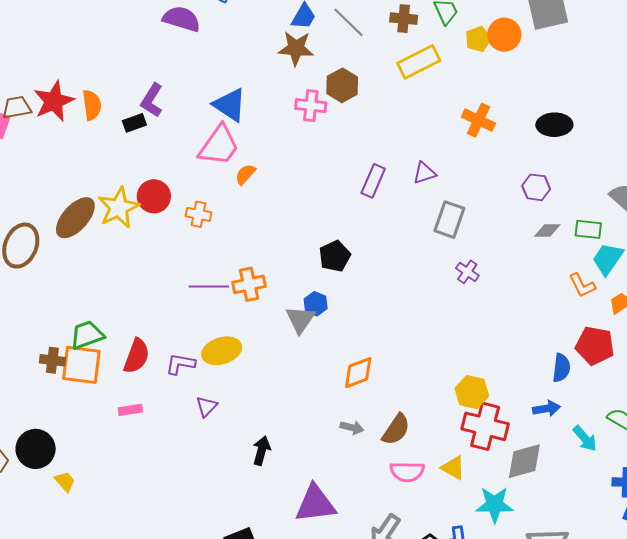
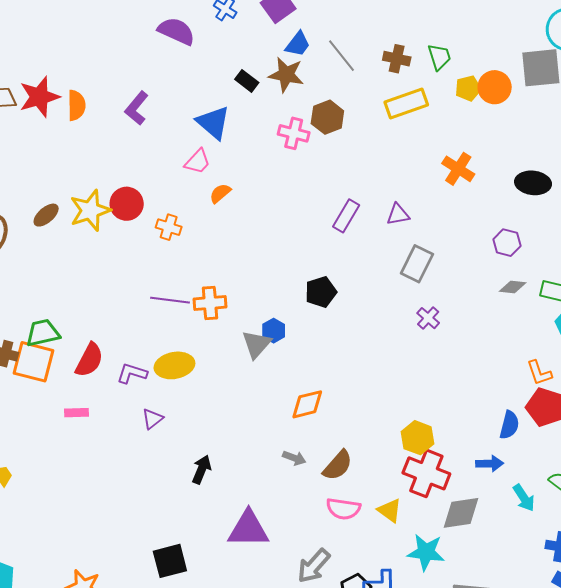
black rectangle: (134, 123) -> (247, 81), moved, turned 50
pink trapezoid: (219, 146) -> (198, 162), size x0.6
brown ellipse: (75, 218) -> (46, 215), size x0.6
black pentagon: (335, 256) -> (321, 292), moved
orange L-shape: (582, 285) -> (539, 373), moved

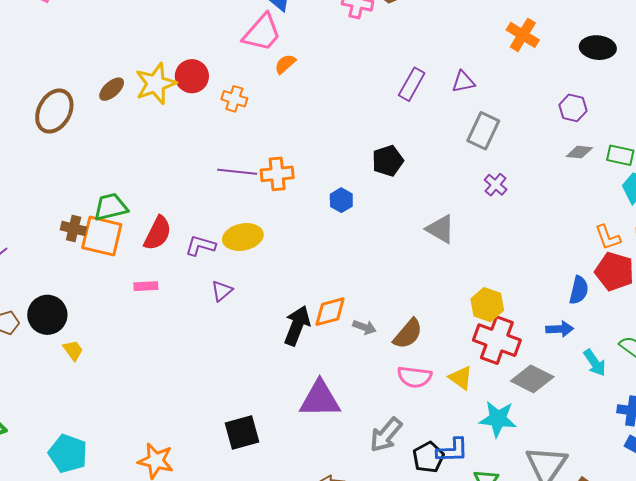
pink trapezoid: (198, 162) -> (262, 33), size x1.5
gray triangle: (256, 344) -> (440, 229), moved, turned -40
orange diamond: (307, 404) -> (330, 312), moved
black arrow: (202, 470) -> (297, 326), moved, size x1.4
gray diamond: (461, 513) -> (532, 379), turned 36

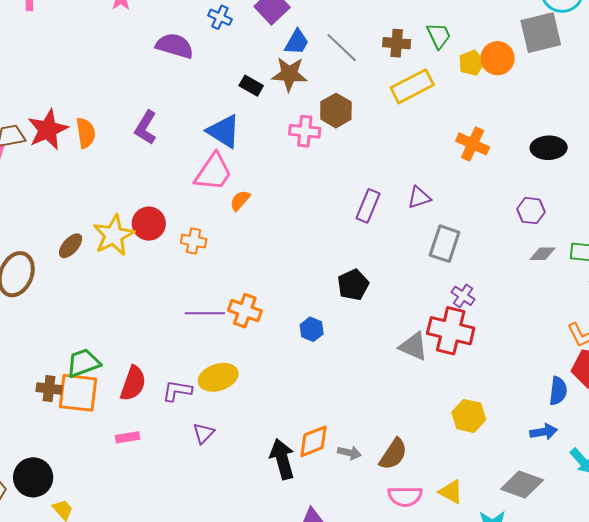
orange cross: (277, 174) -> (245, 311), turned 32
black arrow: (297, 326) -> (282, 459), turned -30
red cross: (497, 340) -> (451, 331), moved

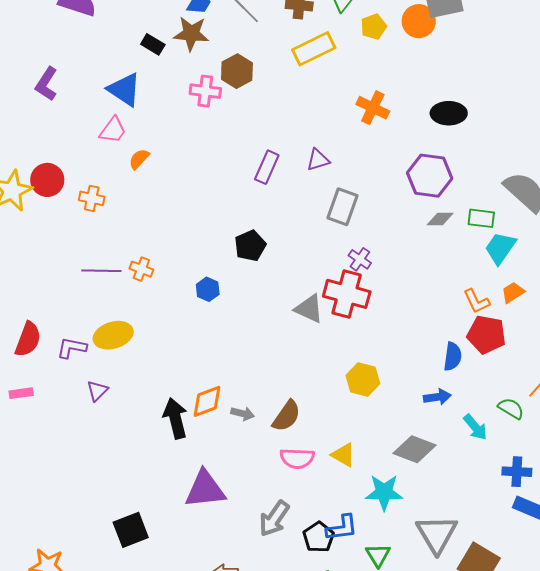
orange circle: (498, 58) -> (419, 21), moved
pink trapezoid: (213, 172) -> (113, 130), size x0.7
purple hexagon: (531, 211) -> (430, 176), size x1.6
orange cross: (245, 311) -> (141, 269), size x0.7

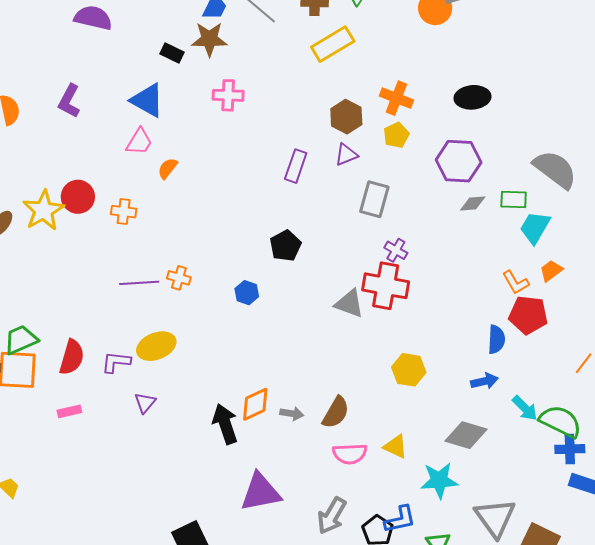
yellow pentagon: (374, 27) -> (396, 135), moved
brown hexagon: (237, 71) -> (346, 117), moved
green semicircle: (511, 408) -> (560, 421), moved, size x1.6

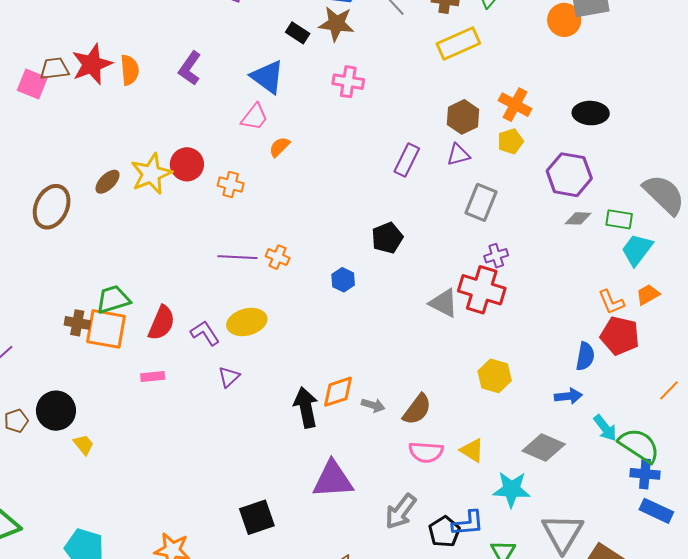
purple cross: (396, 250) -> (496, 256), turned 35
purple L-shape: (116, 362) -> (205, 333), turned 44

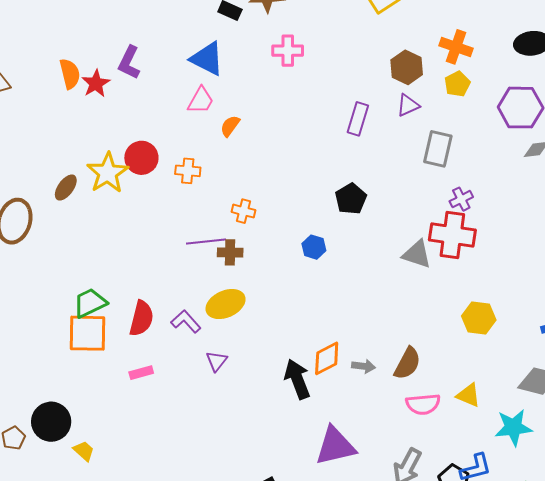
red star: (92, 64) -> (96, 83), moved, size x0.7
orange cross: (278, 257) -> (244, 211), moved
brown cross: (77, 323) -> (230, 252), moved

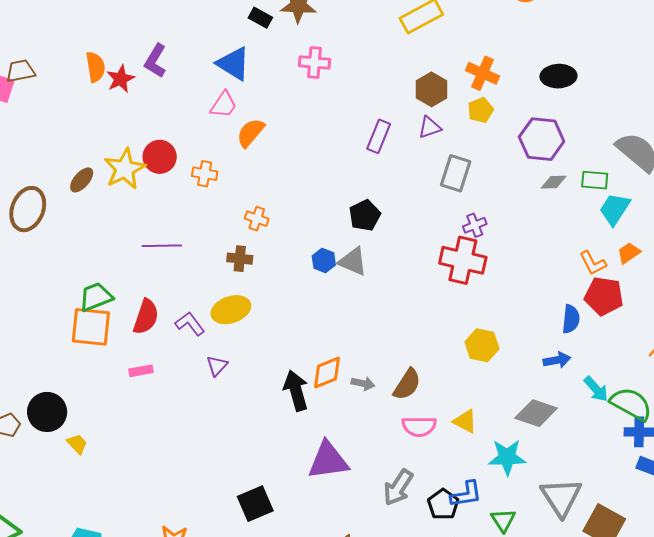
orange semicircle: (230, 126) -> (251, 133), size x1.4
purple line: (206, 241) -> (162, 246), moved
gray triangle: (417, 254) -> (353, 261), moved

